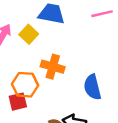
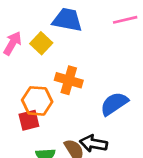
blue semicircle: (92, 87) -> (114, 104), turned 70

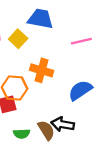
pink line: (125, 20) -> (81, 41), moved

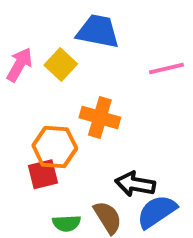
blue semicircle: (80, 90) -> (157, 212), moved
black arrow: (63, 124) -> (135, 184), moved

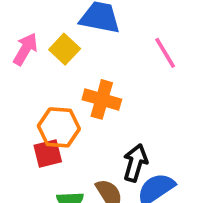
pink line: (166, 68) -> (165, 53), turned 72
black arrow: (135, 184) -> (135, 163), turned 96

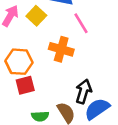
pink line: (165, 53) -> (81, 23), moved
orange hexagon: (59, 127) -> (19, 62), moved

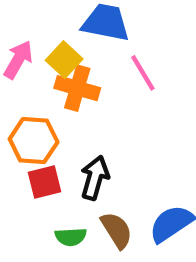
orange cross: (61, 49) -> (77, 88), moved
black arrow: (83, 91) -> (95, 178), moved

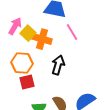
yellow square: (64, 60) -> (28, 33), moved
black arrow: (95, 178) -> (58, 65), moved

